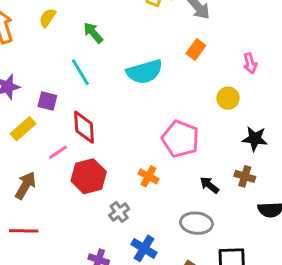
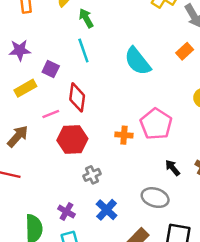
green arrow: (93, 33) -> (86, 18), moved
cyan semicircle: (145, 72) -> (138, 61), turned 56
orange cross: (148, 176) -> (124, 135), moved, turned -35

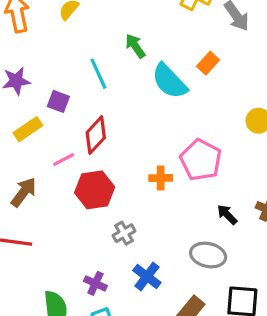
green arrow: (86, 18) -> (135, 46), moved
orange rectangle: (185, 51) -> (208, 63), moved
red diamond: (77, 97) -> (96, 135), turned 40

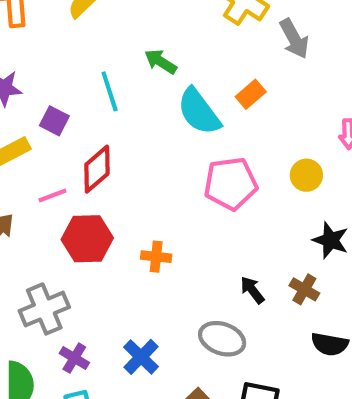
green arrow: (135, 46) -> (161, 62), turned -30
pink pentagon: (201, 160) -> (231, 184), moved, turned 30
orange cross: (161, 178) -> (156, 257), moved
gray cross: (124, 233) -> (44, 309), moved, size x1.6

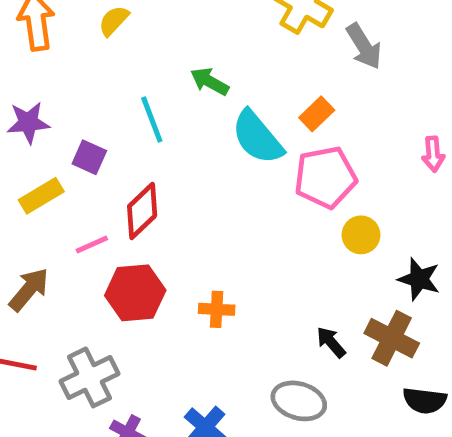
yellow circle: (306, 175) -> (361, 235), moved
pink pentagon: (231, 184) -> (325, 177), moved
brown cross: (304, 289) -> (392, 338), size x1.5

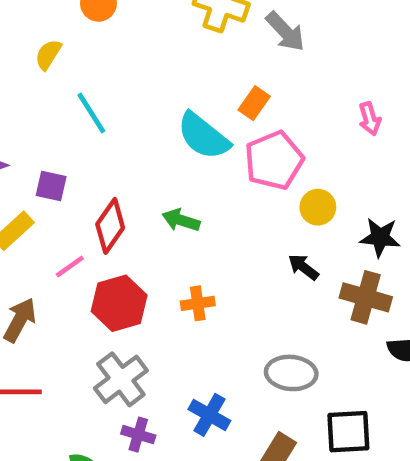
green arrow: (210, 81) -> (181, 220), moved
cyan line: (152, 120) -> (91, 113), moved
black arrow: (331, 342) -> (303, 267), moved
gray cross: (89, 377) -> (121, 379), moved

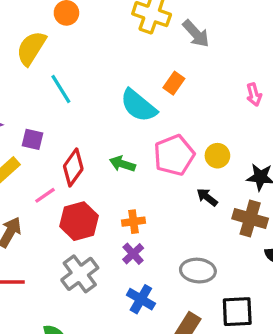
yellow semicircle: (48, 55) -> (31, 48), size x1.6
pink pentagon: (274, 160) -> (174, 155), moved
purple cross: (138, 435) -> (133, 254), moved, turned 30

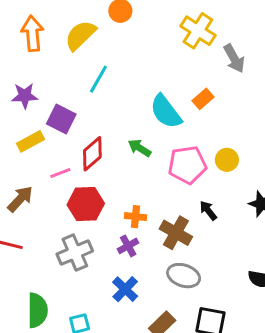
cyan line: (61, 89) -> (98, 79), turned 48
purple square: (32, 139) -> (61, 119), size x1.4
yellow circle: (217, 156) -> (227, 160), moved
green arrow: (122, 164) -> (139, 148), moved
brown cross: (250, 219) -> (176, 233), moved

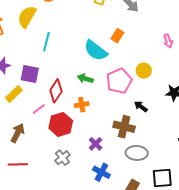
orange cross: (136, 217) -> (82, 105), moved
gray cross: (75, 253) -> (62, 158), size x0.7

